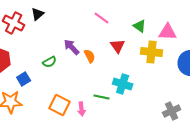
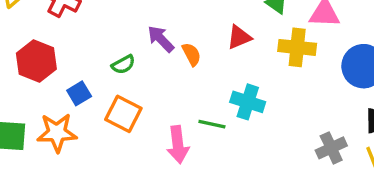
red triangle: (118, 46) -> (239, 37), turned 42
orange square: (60, 105) -> (123, 114), moved
pink arrow: (82, 109) -> (178, 145), size x1.5

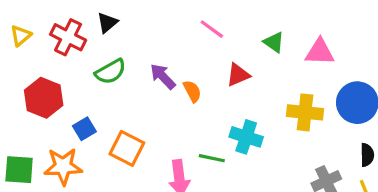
yellow cross: (297, 47) -> (305, 112), moved
green semicircle: (123, 64) -> (111, 72), moved, size x1.4

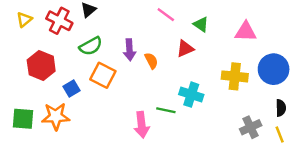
green triangle: (274, 42) -> (201, 24), moved
purple arrow: (163, 76) -> (130, 50), turned -140
orange square: (127, 148) -> (103, 75), moved

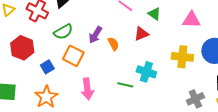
purple arrow: (130, 50) -> (95, 35), turned 36
orange star: (56, 116) -> (46, 97), moved, turned -30
pink arrow: (142, 125) -> (87, 89), moved

